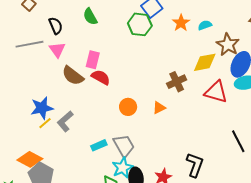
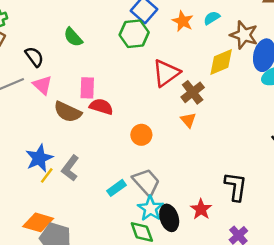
red triangle: (216, 92) -> (166, 73), moved, turned -40
orange triangle: (159, 108) -> (188, 120), moved, turned -32

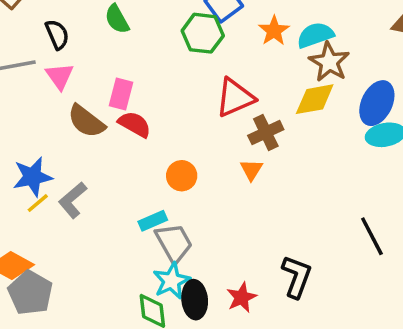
cyan semicircle: (212, 18) -> (315, 35), size x1.5
brown star: (244, 35) -> (329, 62), moved
cyan rectangle: (116, 188) -> (153, 221), moved

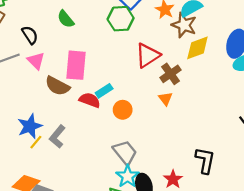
brown star: (329, 62) -> (184, 25), moved
pink rectangle: (121, 94) -> (76, 65), size x1.5
red semicircle: (135, 124) -> (90, 100), moved
cyan rectangle: (153, 221) -> (104, 91), moved

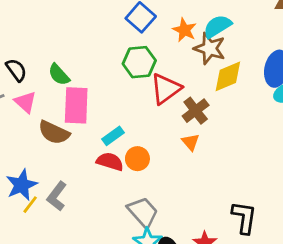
green semicircle: (66, 19) -> (59, 75), moved
green hexagon: (121, 19) -> (139, 62), moved
red semicircle: (90, 100) -> (110, 161), moved

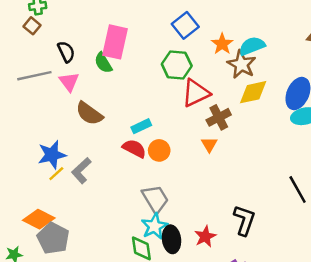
pink rectangle: (76, 105) -> (115, 42), moved

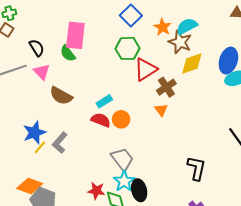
red star: (205, 237) -> (96, 191), moved, turned -30

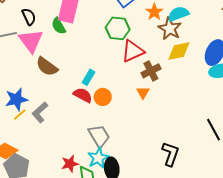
pink triangle: (42, 72) -> (31, 41), size x1.5
cyan rectangle: (104, 101) -> (89, 77), turned -35
red star: (96, 191) -> (70, 164), turned -30

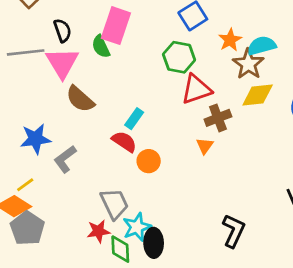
orange circle: (103, 97) -> (149, 161), moved
yellow line: (20, 115) -> (25, 185), moved
gray trapezoid: (99, 136) -> (114, 204), moved

